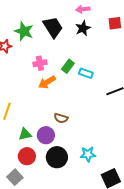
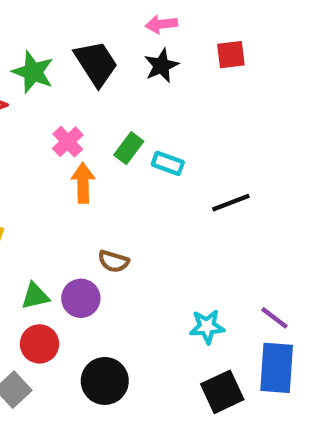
pink cross: (40, 63) -> (68, 142), turned -32
orange arrow: (47, 82) -> (83, 183), turned 120
cyan star: (88, 154) -> (207, 327), moved
black circle: (57, 157) -> (105, 381), moved

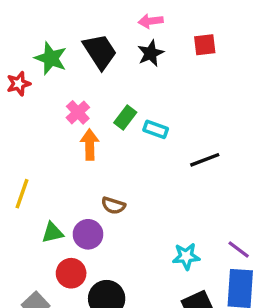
red circle: (40, 344) -> (71, 273), moved

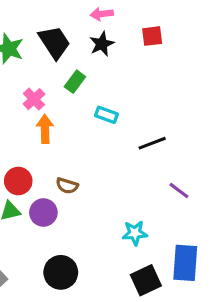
green rectangle: (125, 118) -> (75, 82), moved
purple line: (239, 250) -> (179, 190), moved
red circle: (71, 273) -> (18, 181), moved

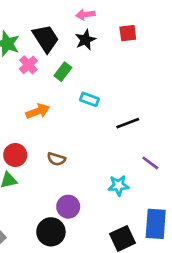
pink cross: (34, 99) -> (28, 65), moved
orange arrow: (45, 129) -> (38, 111), turned 70
purple circle: (43, 212) -> (68, 207), moved
cyan star: (135, 233) -> (119, 185), moved

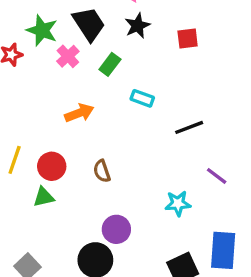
red square: (128, 33) -> (188, 39), moved
brown semicircle: (56, 159) -> (102, 171), turned 54

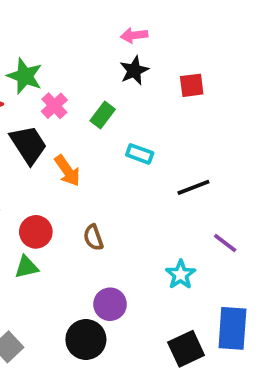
black trapezoid: (89, 24) -> (28, 145), moved
orange arrow: (79, 113) -> (67, 171), turned 76
cyan star: (178, 203) -> (181, 275), turned -30

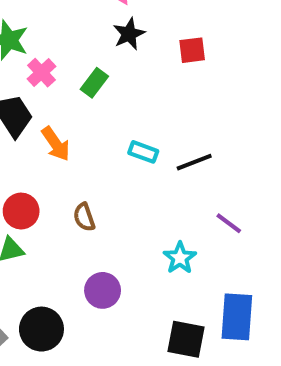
cyan rectangle: (140, 154) -> (143, 152), moved
black circle: (86, 339) -> (41, 329), moved
black square: (186, 349) -> (186, 339), turned 36

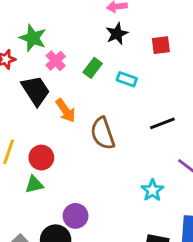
cyan rectangle: (143, 152) -> (127, 79), moved
brown semicircle: (84, 217) -> (103, 133), moved, size x1.6
purple circle: (103, 290) -> (76, 216), moved

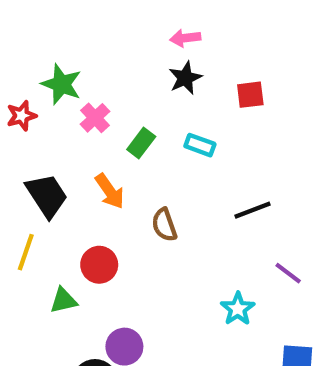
green rectangle: (93, 68) -> (141, 143), moved
black trapezoid: (36, 91) -> (47, 195), moved
brown semicircle: (103, 133) -> (164, 225), size x0.7
red circle: (41, 158) -> (99, 265), moved

